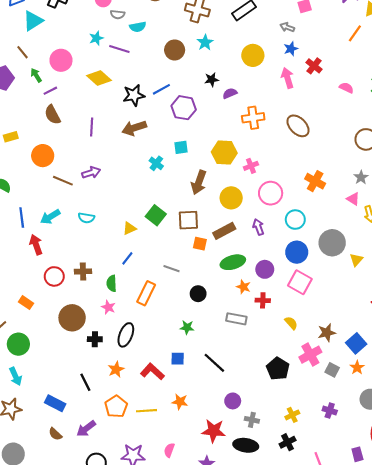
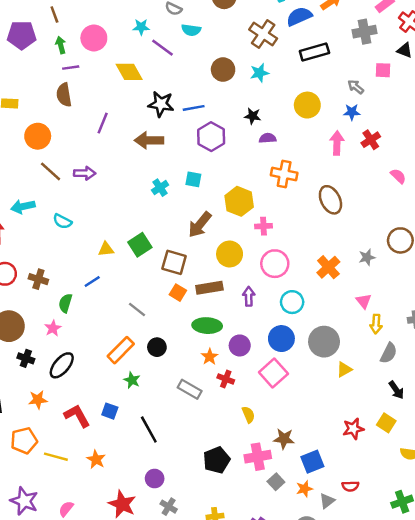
gray star: (361, 177) -> (367, 257), moved
orange rectangle: (146, 293) -> (121, 350), moved

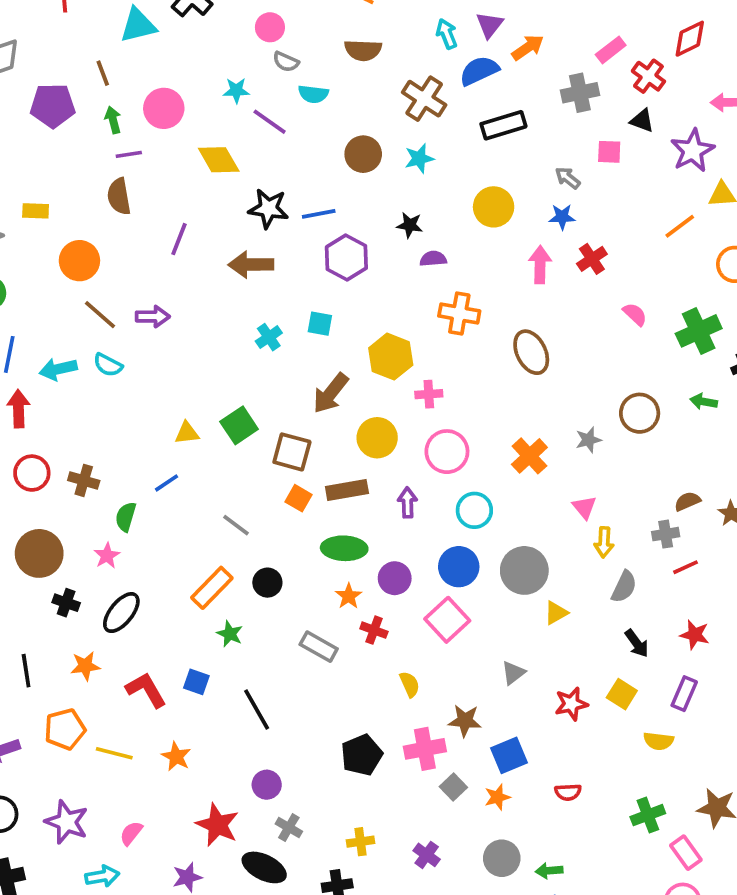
cyan semicircle: (62, 221) -> (108, 365), moved
gray triangle: (327, 501) -> (513, 673), moved

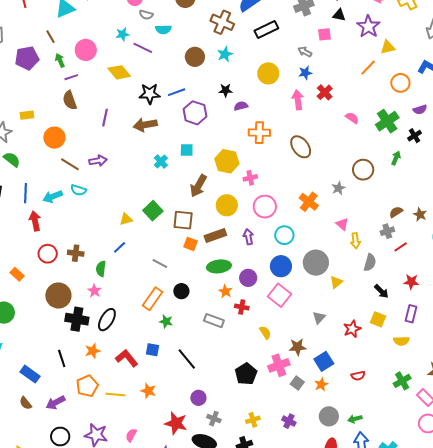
green arrow: (704, 402) -> (396, 158), turned 112
black cross: (66, 603) -> (77, 319), size x1.6

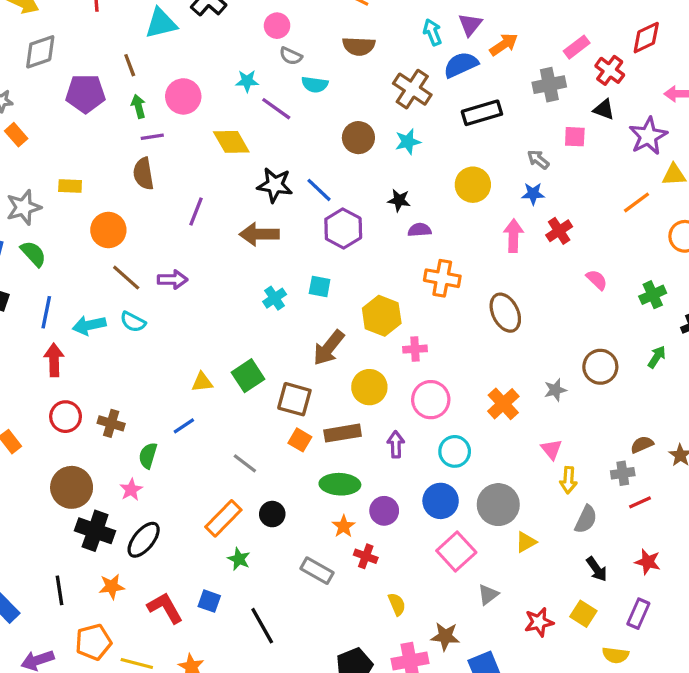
blue line: (177, 92) -> (319, 190), turned 54
green cross: (387, 121) -> (653, 295), size x0.7
pink square: (280, 295) -> (456, 552), moved

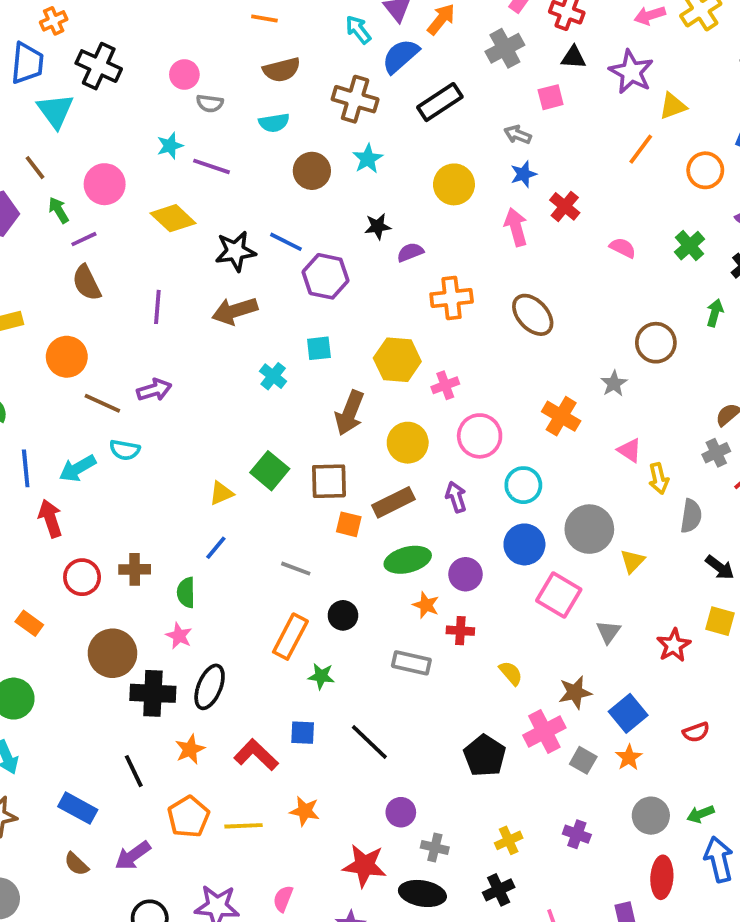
cyan triangle: (161, 23) -> (55, 111), turned -36
cyan semicircle: (315, 85) -> (274, 123), moved

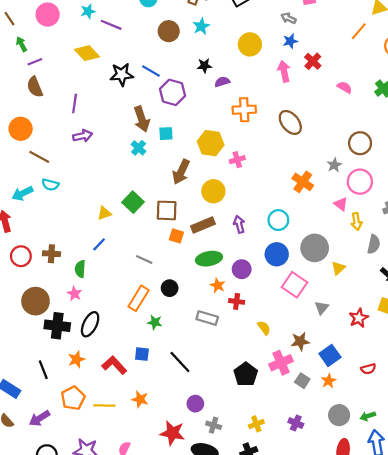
pink circle: (105, 184) -> (48, 15), moved
brown arrow: (235, 311) -> (142, 119), moved, turned -95
purple arrow: (154, 390) -> (83, 136), moved
pink circle: (480, 436) -> (360, 182), moved

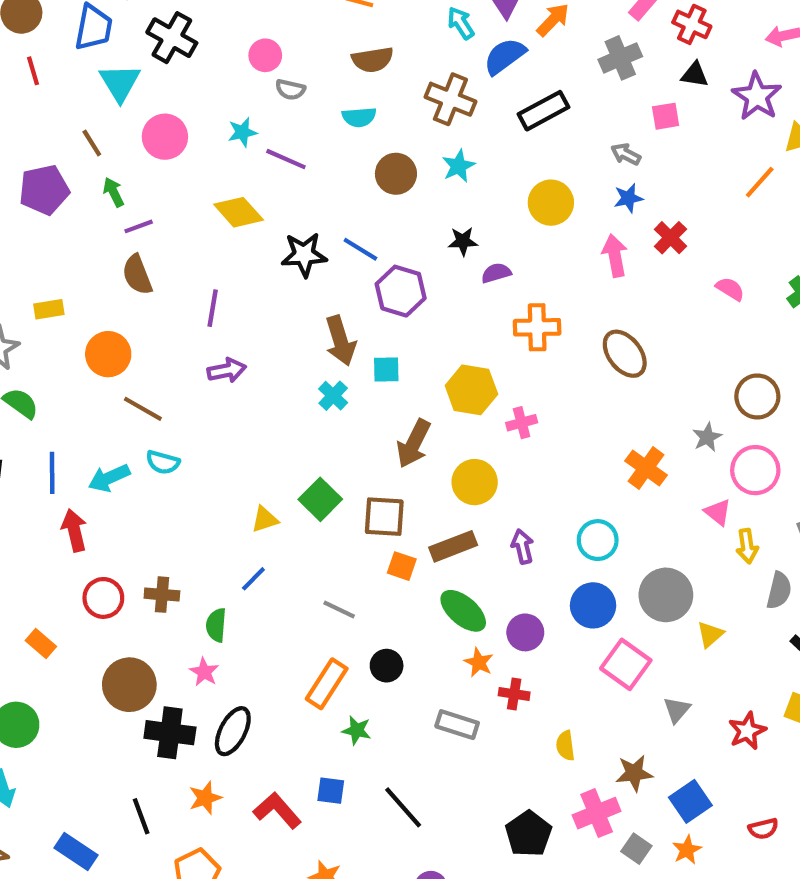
green ellipse: (209, 259) -> (463, 611), turned 50
yellow semicircle: (264, 328) -> (565, 746), turned -152

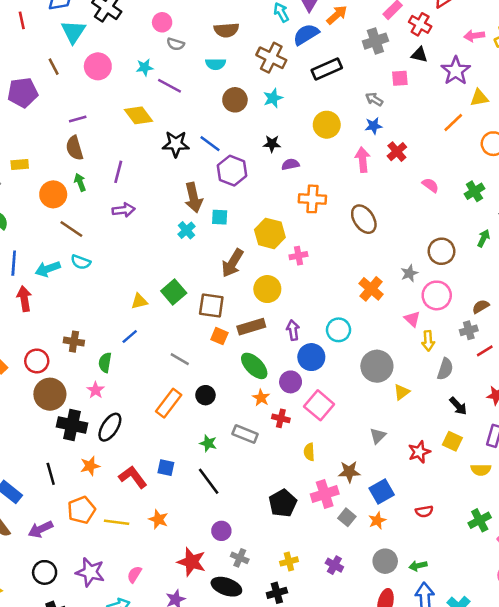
green arrow: (114, 192) -> (80, 182), moved
red circle: (103, 598) -> (37, 361), moved
blue circle: (593, 605) -> (311, 357), moved
pink square: (626, 664) -> (319, 405), moved
green star: (357, 730) -> (208, 443), moved

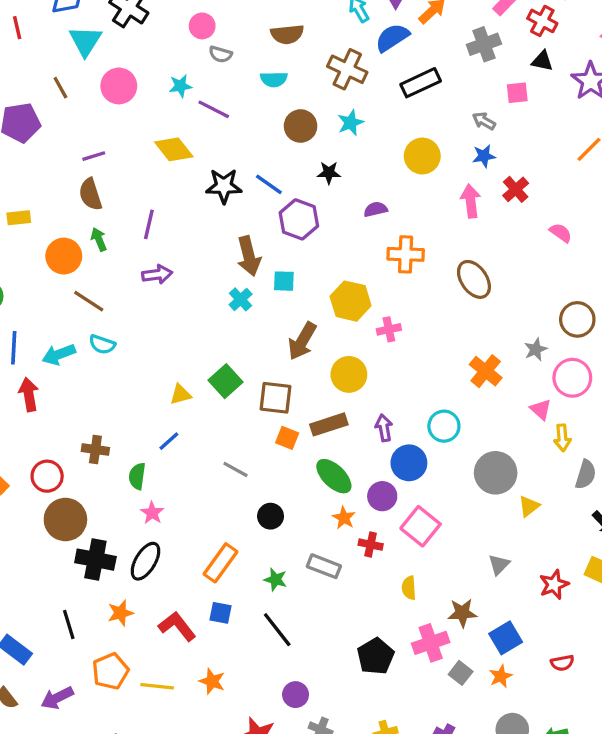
black star: (272, 144) -> (329, 173), moved
pink star: (96, 390) -> (152, 513), moved
orange rectangle: (169, 403) -> (220, 563), moved

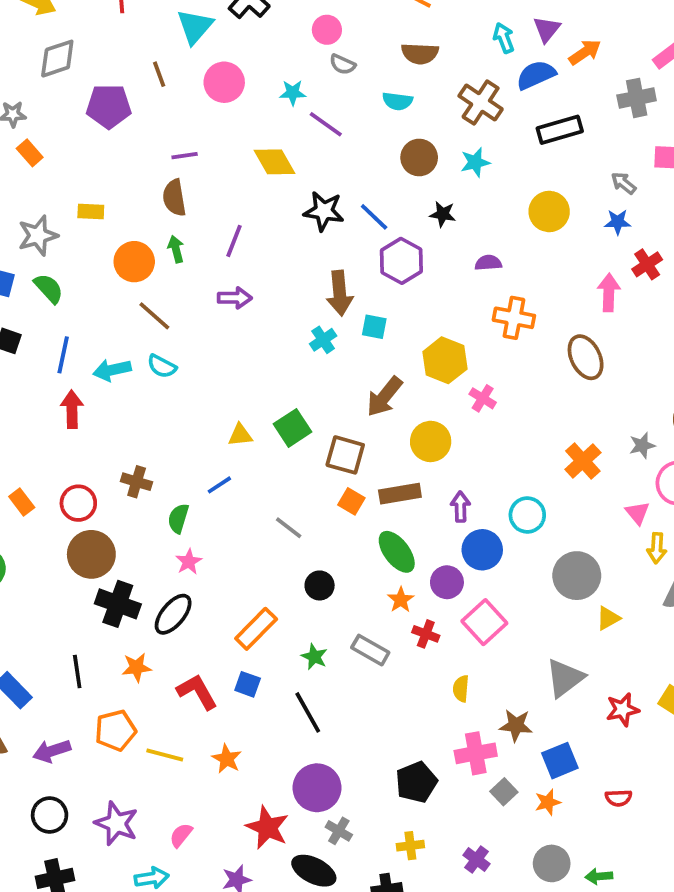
pink arrow: (471, 201) -> (609, 293), moved
pink cross: (389, 329) -> (483, 398), turned 35
gray triangle: (499, 565) -> (565, 678), size x1.6
black pentagon: (376, 656) -> (416, 782), moved
purple circle: (296, 695) -> (317, 788), size x1.6

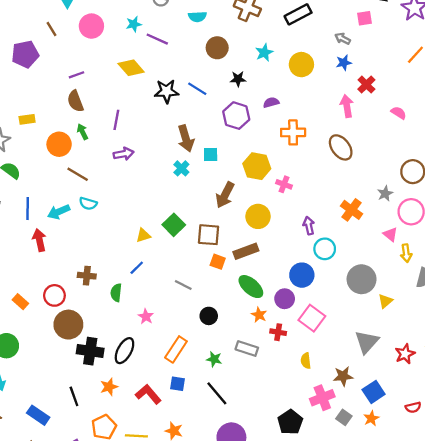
cyan star: (475, 162) -> (264, 53), moved
purple hexagon: (401, 261) -> (236, 116), moved
purple arrow: (460, 507) -> (309, 226), moved
pink star: (189, 562) -> (146, 316), moved

